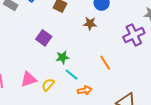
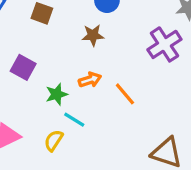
yellow semicircle: (48, 85) -> (54, 140), moved
orange arrow: (85, 90) -> (90, 80), moved

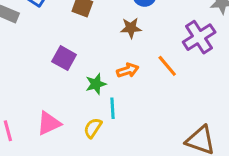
orange line: (125, 94) -> (167, 66), moved
cyan line: (74, 120) -> (112, 108), turned 55

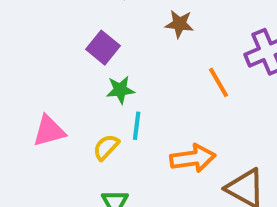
purple square: (64, 58) -> (103, 48), moved
orange arrow: (128, 70) -> (193, 158), moved, size x1.5

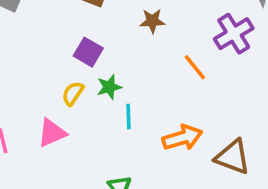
yellow semicircle: (106, 147) -> (73, 93), moved

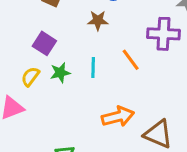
purple cross: (234, 34) -> (163, 34), turned 32
cyan line: (128, 116) -> (93, 68), moved

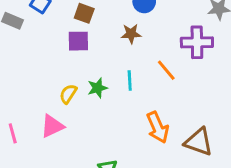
purple square: (44, 43) -> (78, 41), moved, turned -30
orange arrow: (118, 117) -> (158, 127), turned 84

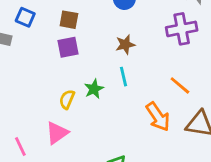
brown star: (131, 34) -> (125, 45), moved
orange line: (166, 70) -> (180, 85), moved

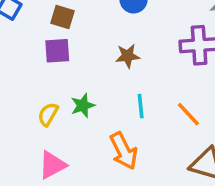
cyan line: (124, 77) -> (141, 106), moved
orange arrow: (158, 117) -> (124, 151), moved
pink triangle: (57, 133) -> (52, 165), moved

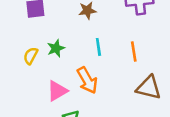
orange line: (188, 114) -> (134, 52), turned 36
pink triangle: (52, 165) -> (57, 91), moved

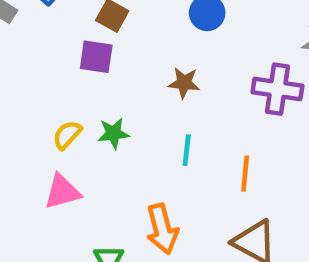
orange arrow: (87, 80) -> (162, 229), moved
pink triangle: (57, 91) -> (62, 192), moved

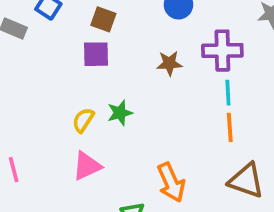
purple cross: (277, 89) -> (222, 51), moved
cyan line: (187, 150) -> (228, 93), moved

